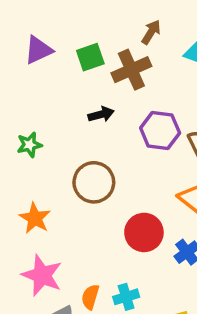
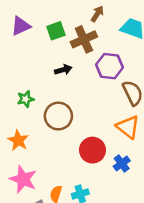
purple hexagon: (160, 130) -> (110, 66), moved
green star: (29, 145) -> (26, 99), moved

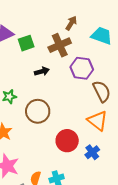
green square: (56, 31) -> (26, 43), moved

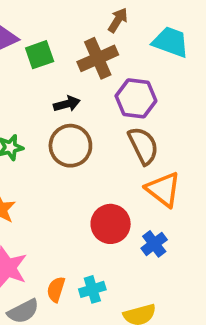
brown semicircle: (102, 91) -> (143, 146), moved
brown circle: (38, 111) -> (70, 146), moved

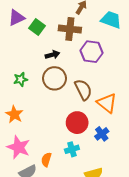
green square: (40, 55) -> (37, 27), turned -35
brown cross: (98, 58) -> (70, 29), turned 30
brown semicircle: (143, 146) -> (83, 90), moved
cyan cross: (92, 289) -> (72, 149), moved

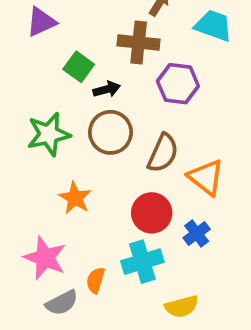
green square: (37, 27) -> (79, 67), moved
green star: (21, 79) -> (49, 134), size x1.6
brown semicircle: (83, 90) -> (163, 153), turned 50
orange star: (14, 114) -> (75, 198), moved
cyan cross: (72, 149) -> (142, 262), size x1.5

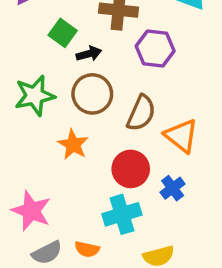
orange star: (75, 198) -> (73, 145), moved
orange semicircle: (95, 280) -> (87, 249), moved, turned -95

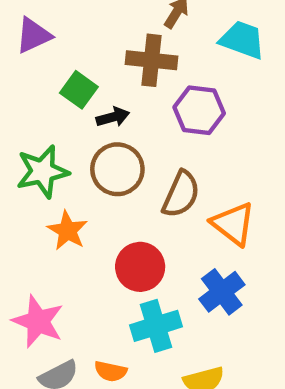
orange star: (73, 145) -> (67, 231), moved
red circle: (131, 169) -> (140, 267), moved
blue cross: (173, 188) -> (222, 292), size x1.4

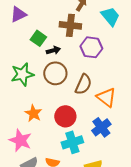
cyan trapezoid: (242, 40) -> (110, 16), turned 30
orange star: (67, 231) -> (33, 113), moved

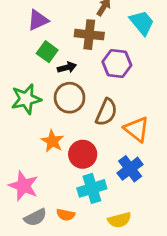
purple triangle: (18, 14) -> (38, 20), moved
orange star: (33, 113) -> (52, 141), moved

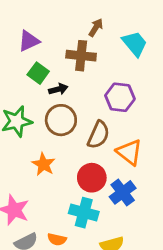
purple hexagon: (117, 64) -> (120, 97), moved
red circle: (83, 154) -> (92, 178), moved
cyan cross: (92, 188) -> (84, 213), turned 32

